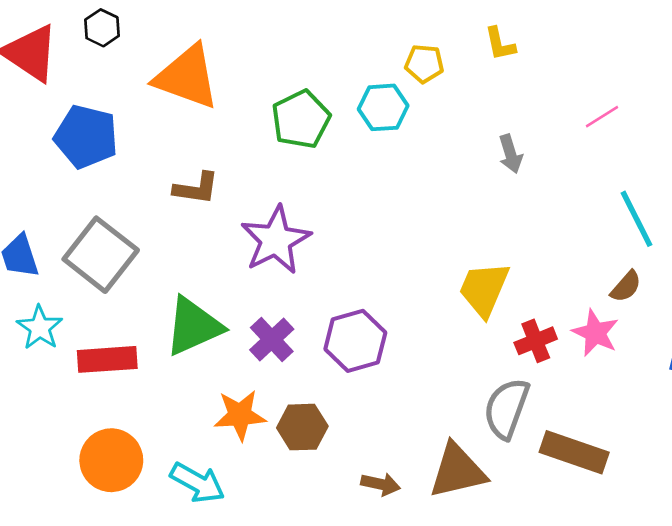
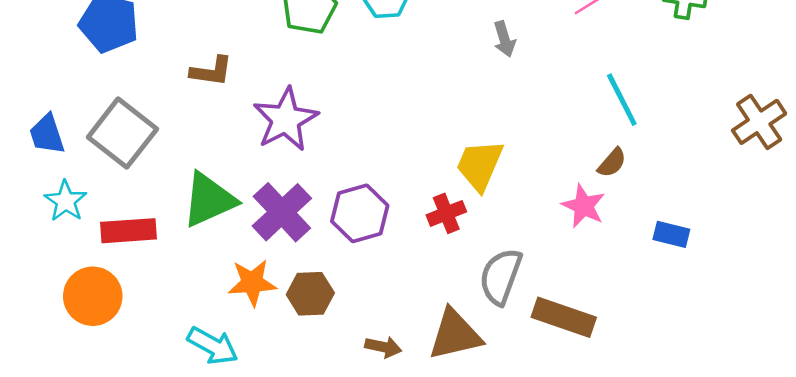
purple cross: (272, 340) -> (282, 212), size x1.4
red cross: (536, 341) -> (446, 213), moved
orange circle: (111, 460) -> (93, 296), moved

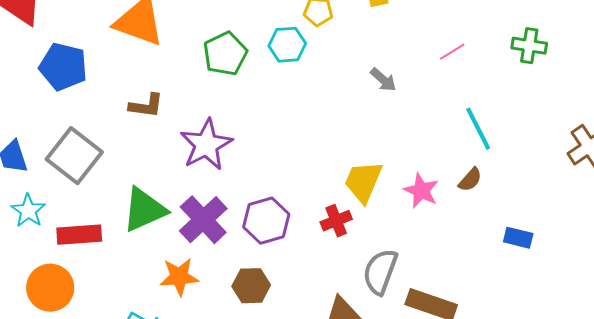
gray arrow: (504, 39) -> (383, 80), turned -32
pink star: (584, 206) -> (421, 191), moved
brown hexagon: (310, 294) -> (251, 286), moved

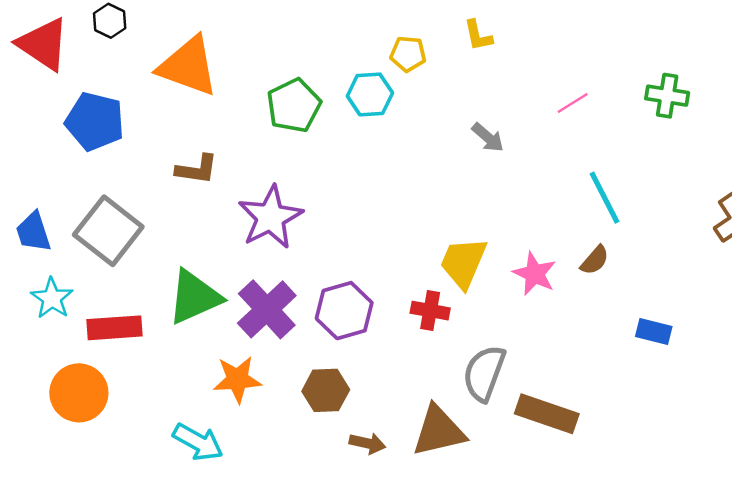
red cross: (336, 221) -> (430, 311), turned 32

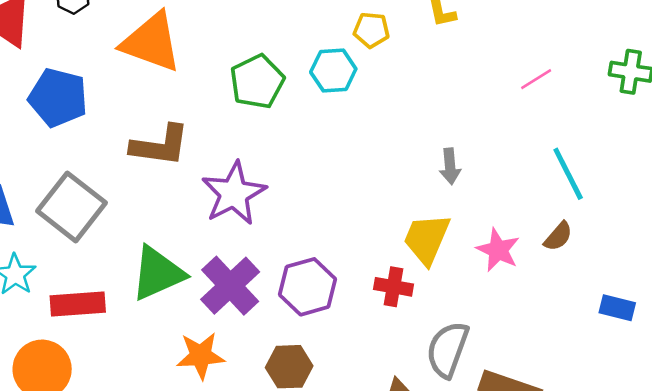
gray arrow: (488, 137) -> (450, 166), moved, turned 44
brown L-shape: (197, 169) -> (160, 145), size x1.4

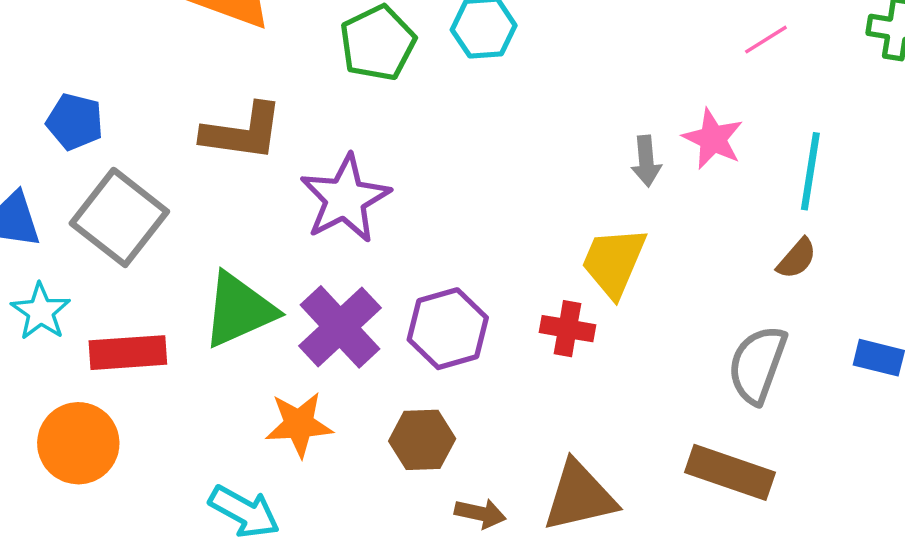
blue pentagon: (58, 98) -> (75, 122), moved, size x0.7
cyan line: (568, 174) -> (810, 171), turned 36
pink star: (498, 250) -> (713, 139), moved
gray semicircle: (448, 349) -> (757, 365), moved

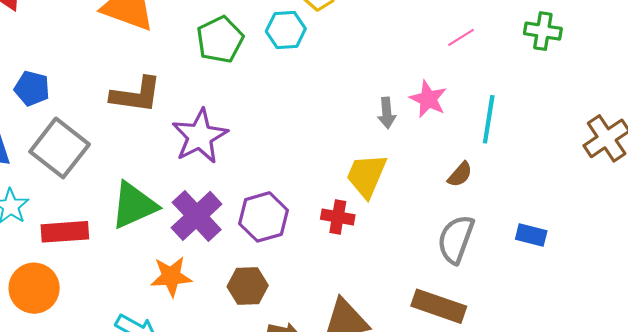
brown semicircle: (797, 259) -> (460, 174), moved

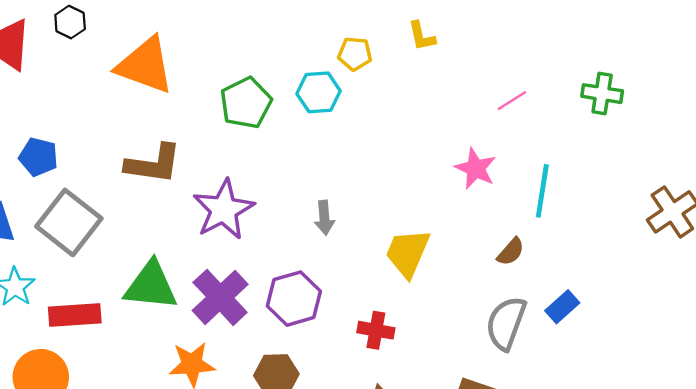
gray arrow: (387, 113) -> (324, 218), moved
green triangle: (134, 205) -> (151, 286), turned 30
red cross: (338, 217) -> (376, 330), moved
blue rectangle: (531, 235) -> (562, 307), moved, turned -56

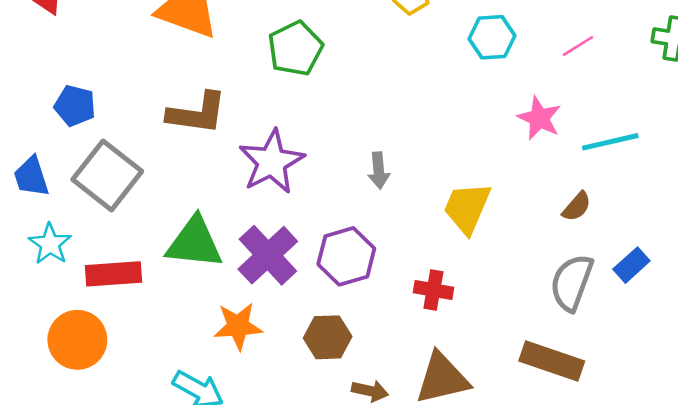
cyan hexagon: (319, 92) -> (492, 37), moved
cyan line: (542, 191) -> (610, 142), turned 68

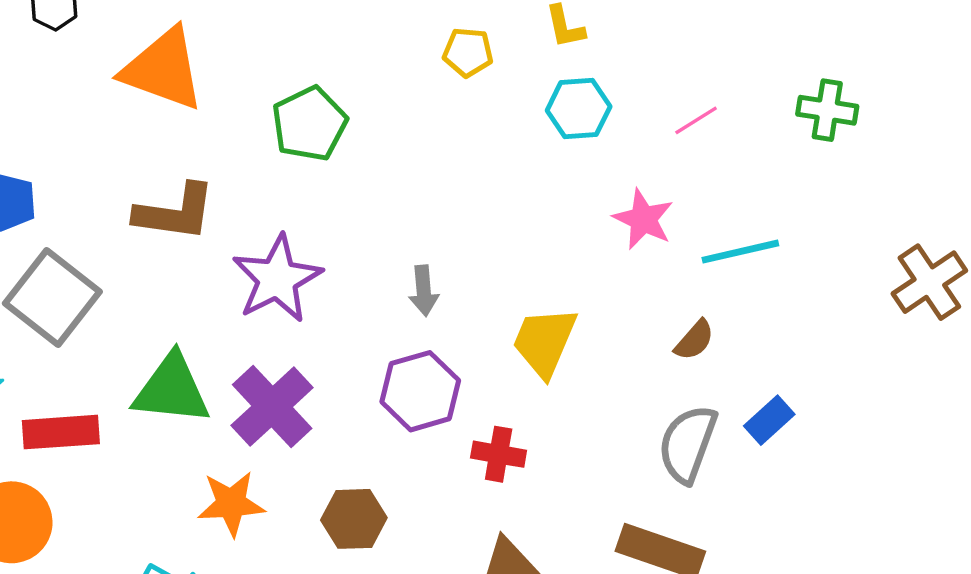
purple hexagon: (346, 256) -> (420, 391), moved

